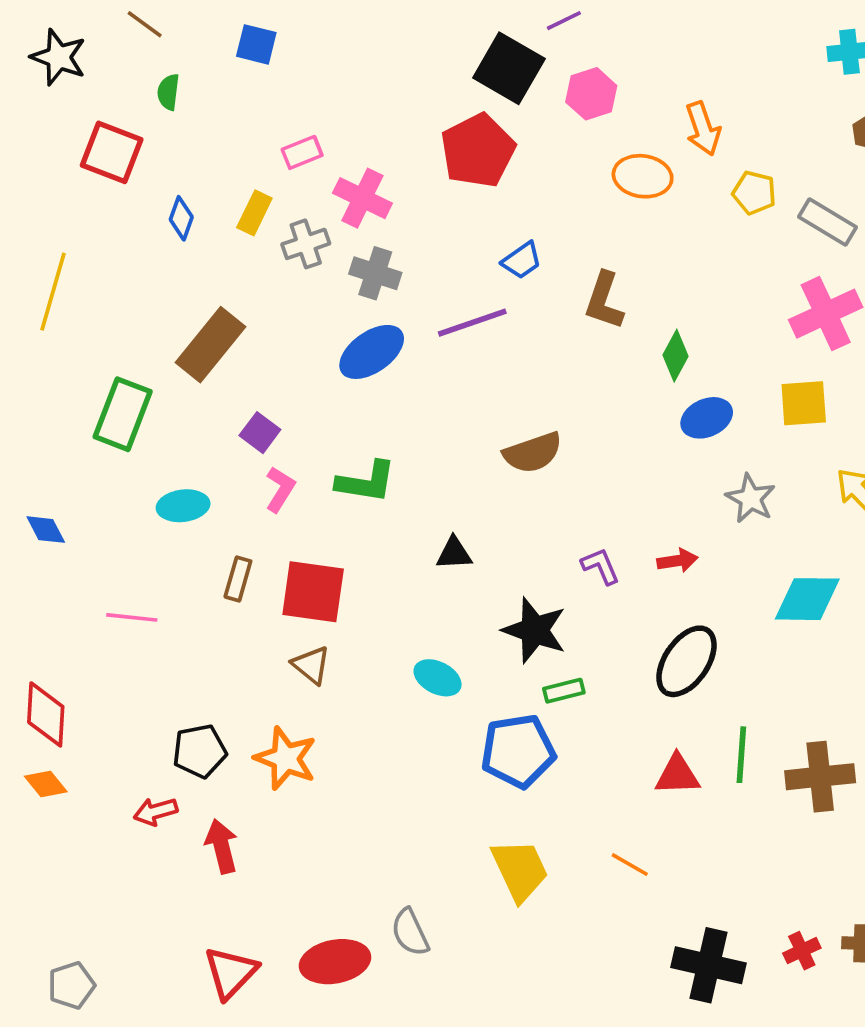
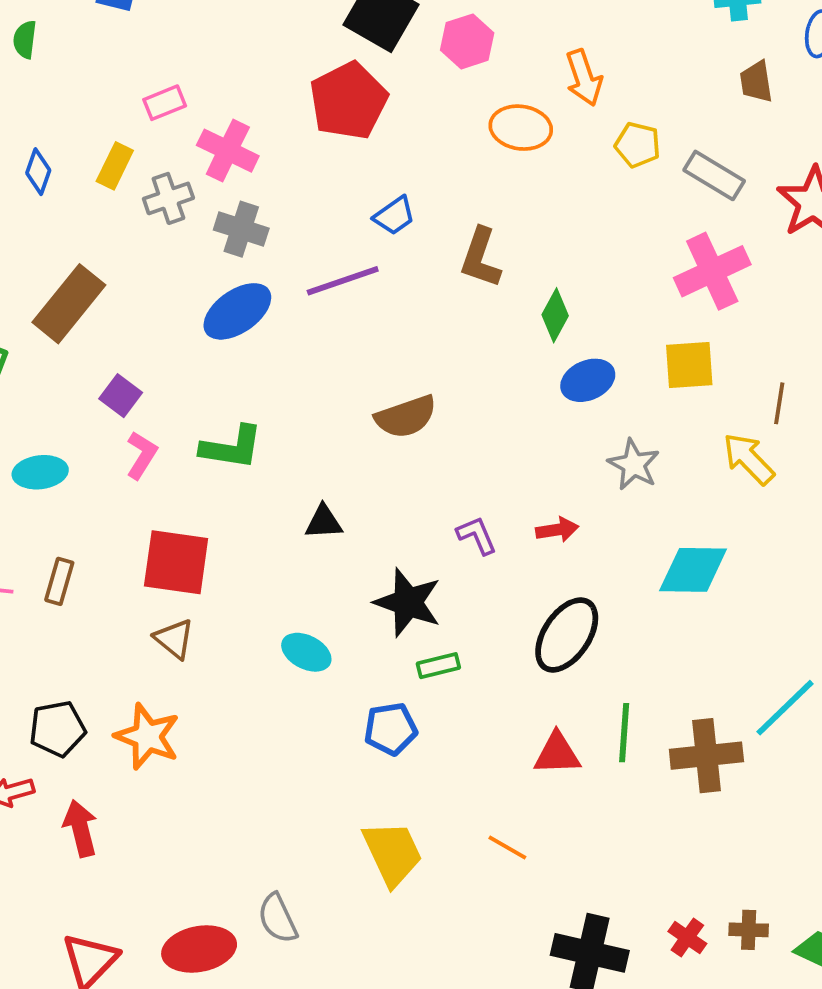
brown rectangle: (238, 579) -> (59, 581), moved
blue pentagon: (518, 751) -> (391, 729), size x0.7
red cross: (802, 951) -> (687, 938), turned -30

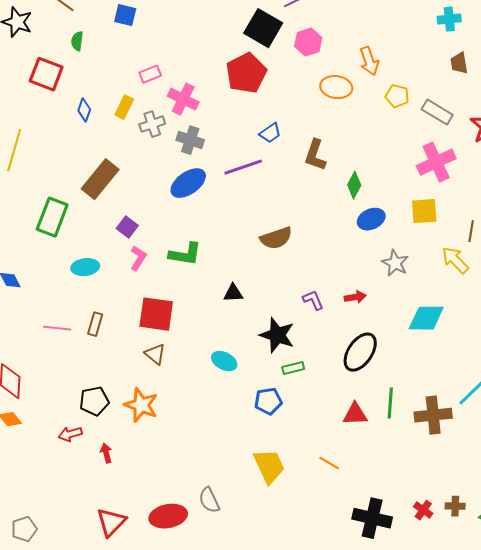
red arrow: (80, 828) -> (106, 453), size x0.7

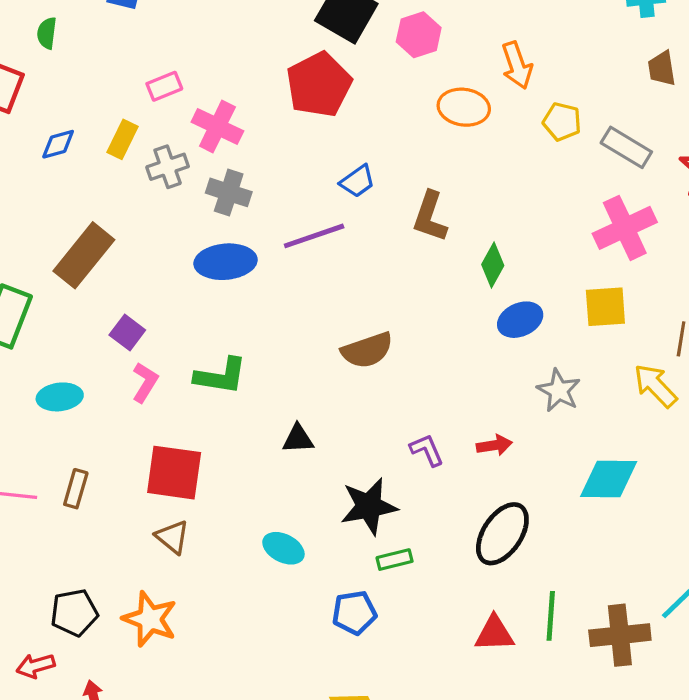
blue diamond: (84, 110) -> (58, 144), turned 55
blue ellipse: (188, 183) -> (226, 262), turned 30
black star: (277, 335) -> (369, 506), turned -30

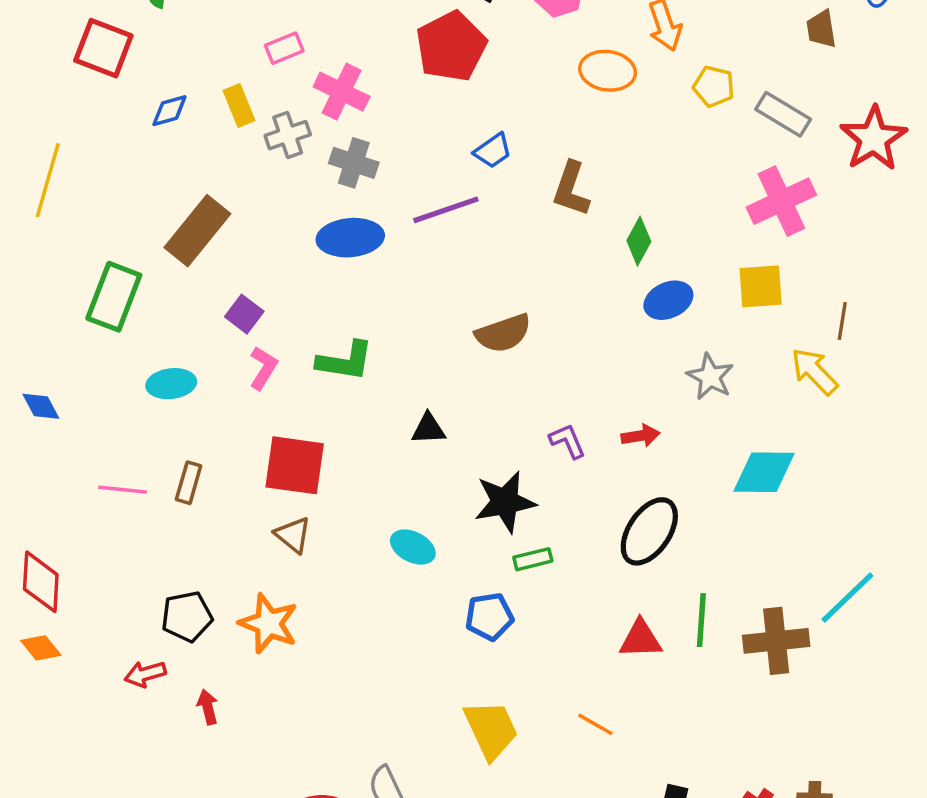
yellow rectangle: (122, 139) -> (239, 105), turned -48

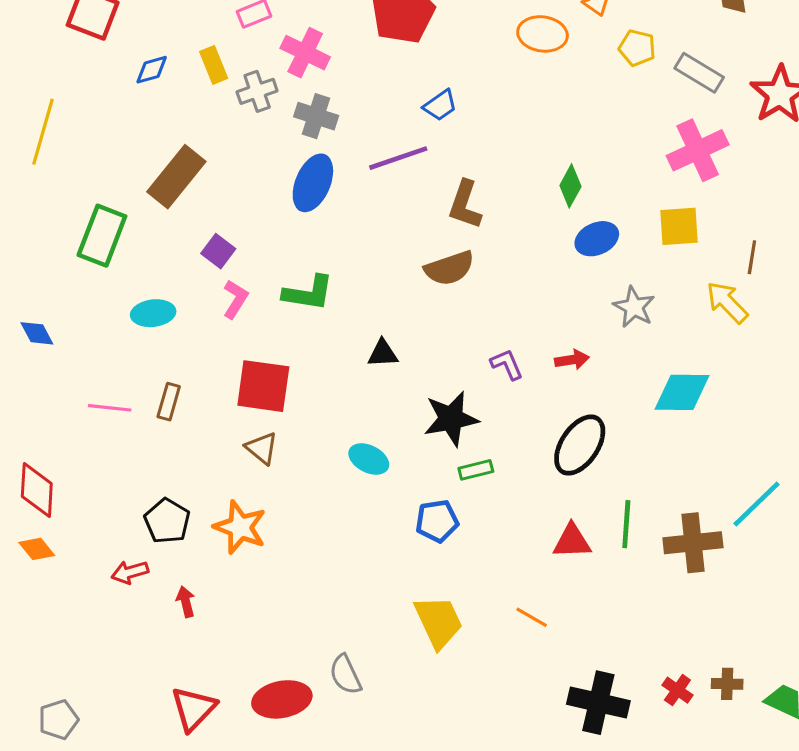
brown L-shape: (571, 189) -> (465, 205), moved
blue ellipse: (350, 238) -> (313, 183), turned -62
black pentagon: (187, 617) -> (167, 521), turned -30

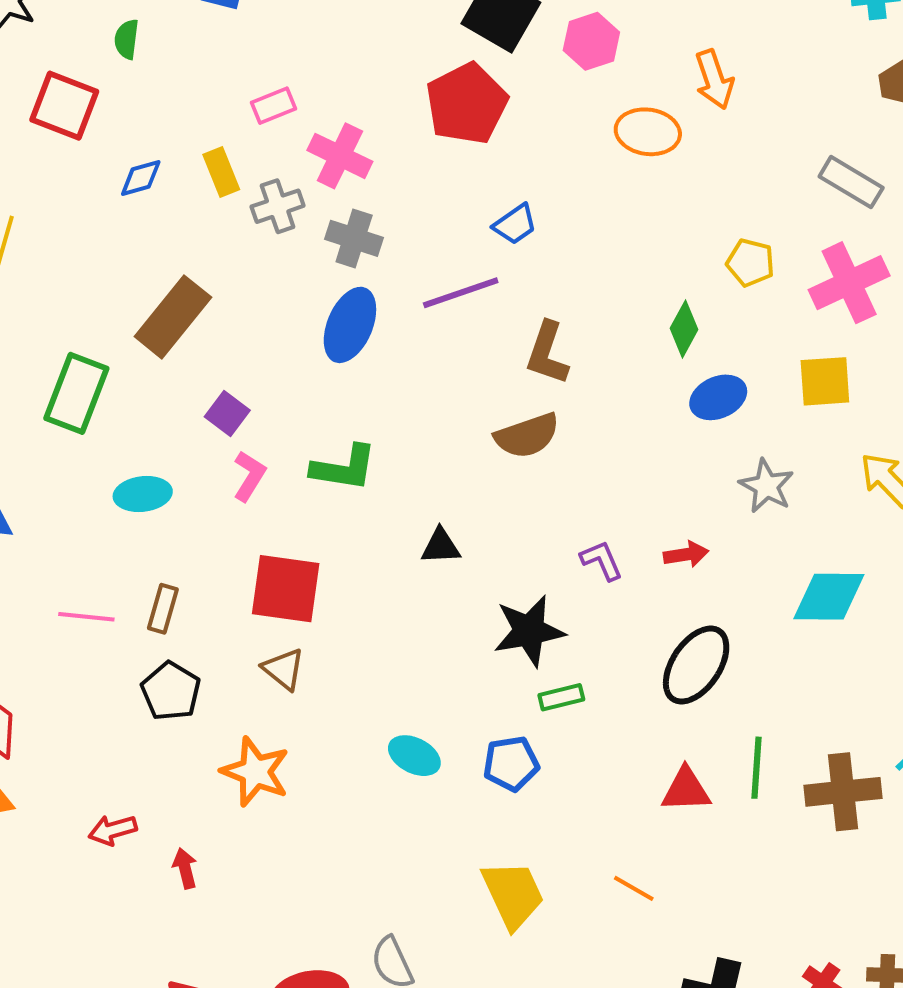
yellow pentagon: (637, 48) -> (750, 263), moved
cyan ellipse: (369, 459) -> (414, 756), moved
black pentagon: (167, 521) -> (171, 691), moved

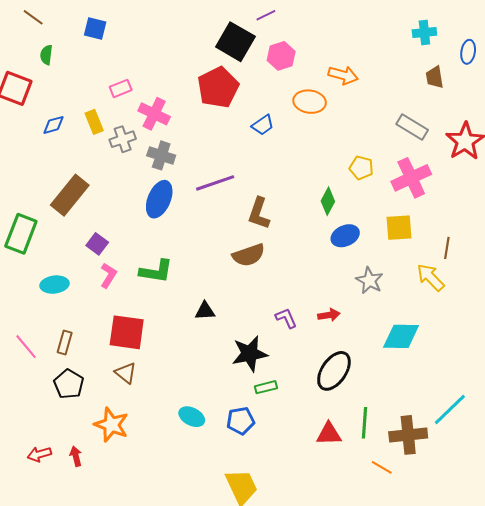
orange arrow: (714, 79) -> (343, 75), turned -56
blue trapezoid: (515, 224) -> (263, 125), moved
pink line: (86, 617) -> (26, 347), turned 44
red arrow: (185, 868) -> (76, 456), moved
orange line: (634, 888) -> (382, 467), moved

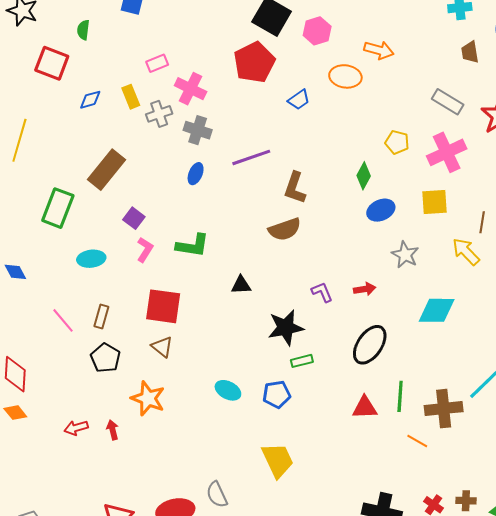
blue ellipse: (159, 199) -> (196, 174), size x0.6

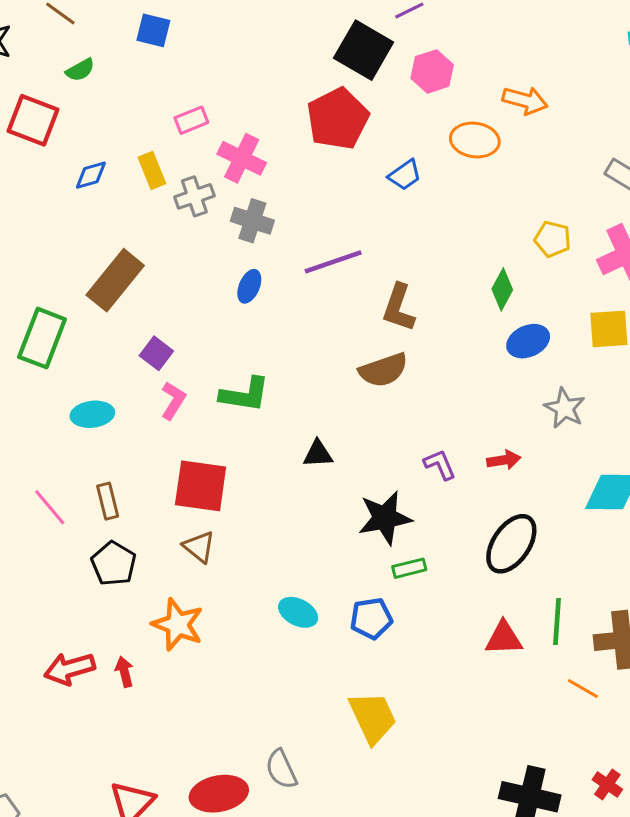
green semicircle: (83, 30) -> (80, 70), turned -126
brown rectangle: (101, 316) -> (108, 501), turned -30
red arrow: (76, 428) -> (70, 669), size x1.4

